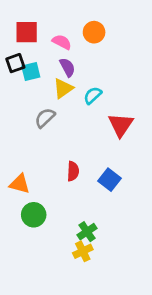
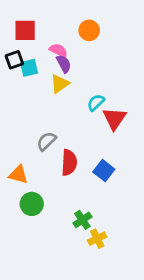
pink semicircle: (62, 42) -> (58, 50), moved
cyan semicircle: (93, 95) -> (96, 102), moved
gray semicircle: (45, 118) -> (46, 141), moved
red semicircle: (73, 171) -> (69, 163), size x1.4
yellow cross: (83, 251) -> (97, 239), moved

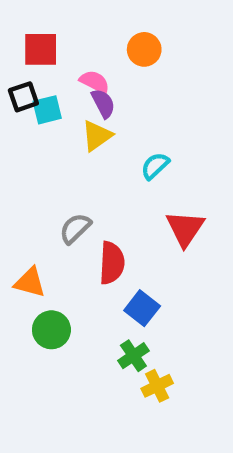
red triangle: (115, 118) -> (185, 228), moved
blue square: (104, 171) -> (142, 308), moved

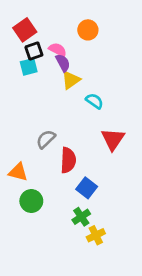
red square: (41, 49) -> (25, 30), turned -35
black square: (23, 97) -> (34, 51), moved
yellow triangle: (97, 136) -> (71, 80), moved
cyan semicircle: (155, 166) -> (94, 101), turned 78

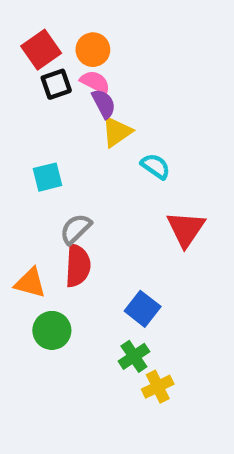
orange circle: (88, 30) -> (93, 50), moved
cyan square: (29, 67) -> (48, 177), moved
red semicircle: (68, 160) -> (78, 266), moved

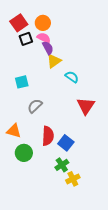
red semicircle: (78, 266) -> (48, 136), moved

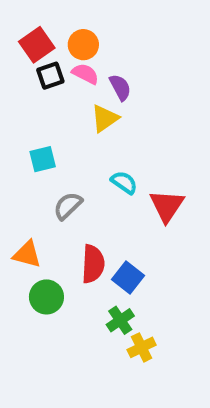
purple semicircle: (48, 48) -> (120, 87), moved
cyan semicircle: (72, 77) -> (124, 182), moved

